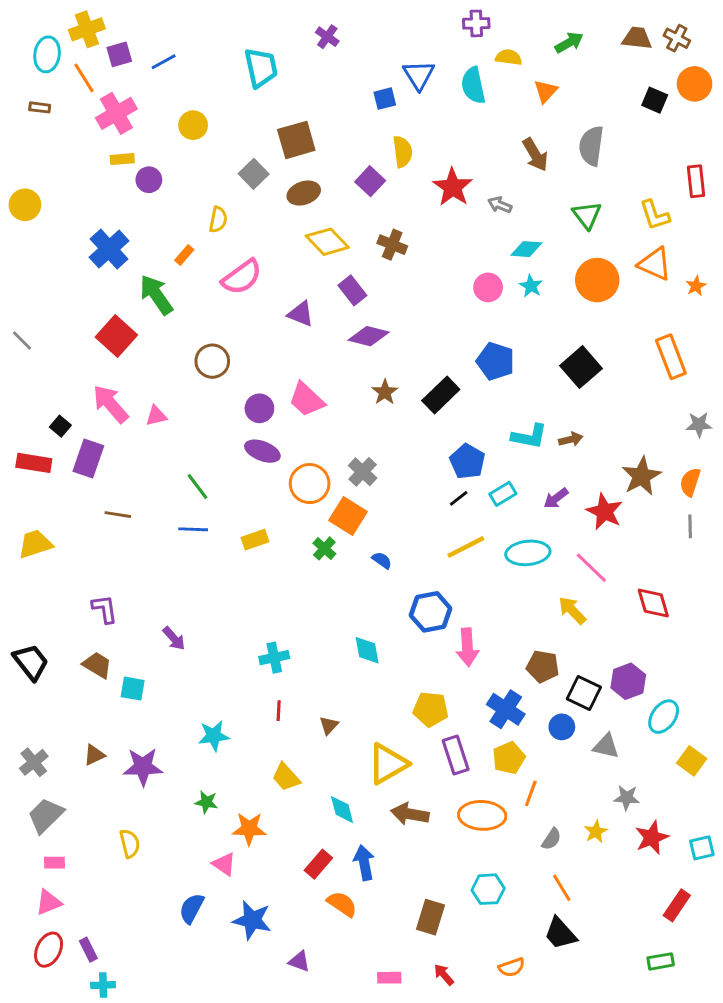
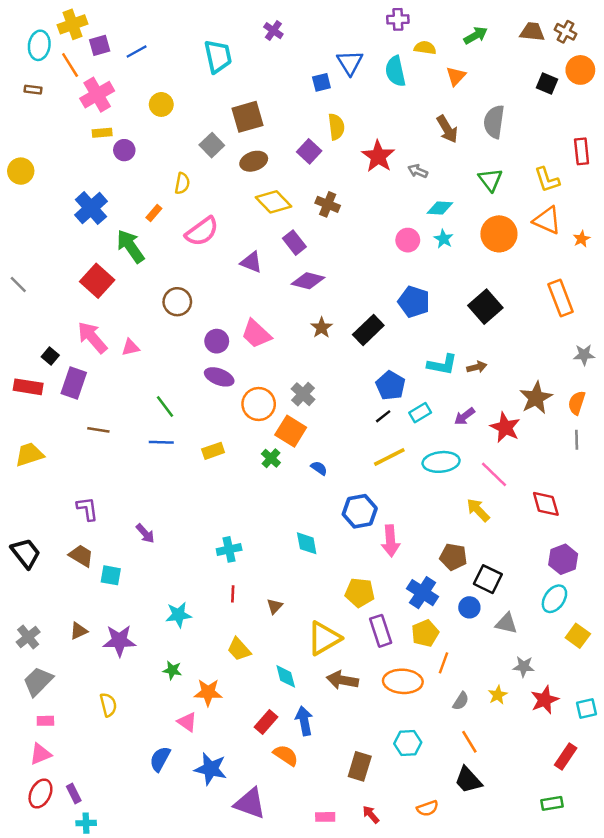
purple hexagon: (628, 681) -> (563, 559), moved
purple triangle: (299, 961) -> (250, 803), size x1.8

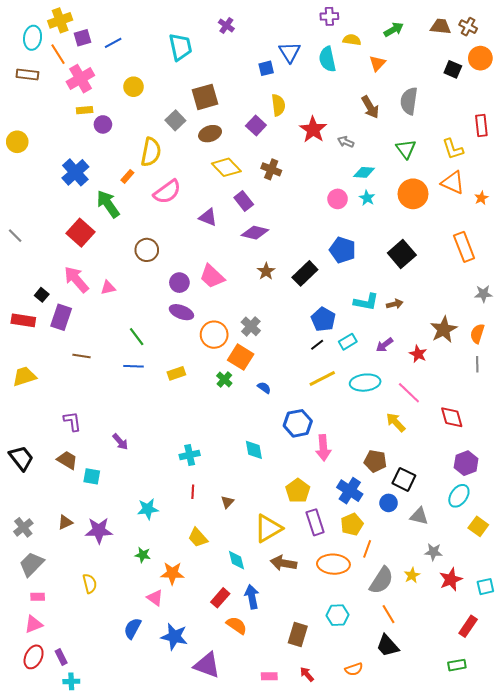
brown rectangle: (33, 90) -> (27, 74), size x1.5
yellow semicircle: (182, 183) -> (151, 152), size x1.6
red star: (505, 427) -> (418, 354), size x0.7
yellow pentagon: (360, 593) -> (298, 491), turned 30
gray semicircle: (461, 701) -> (381, 580), size x1.8

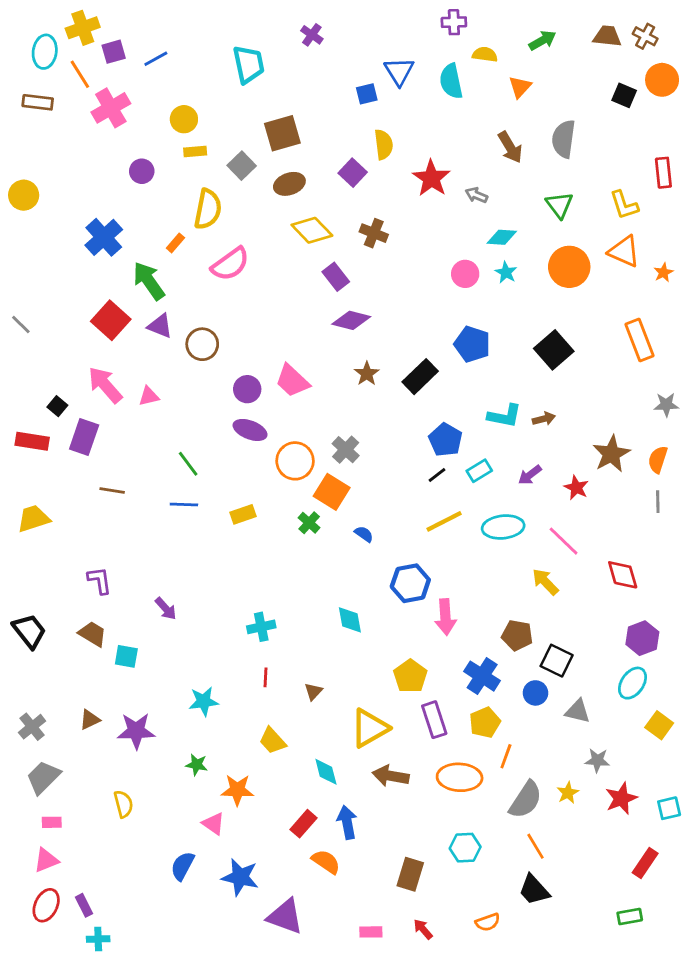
yellow rectangle: (85, 110) -> (195, 152), moved
purple triangle: (208, 217) -> (160, 326), moved

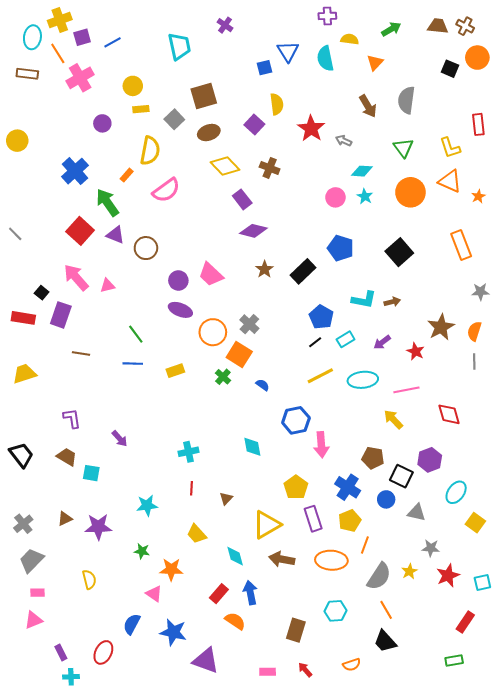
pink line: (564, 541) -> (406, 390), turned -55
purple hexagon: (642, 638) -> (430, 460), moved
red ellipse: (46, 905) -> (103, 652), moved

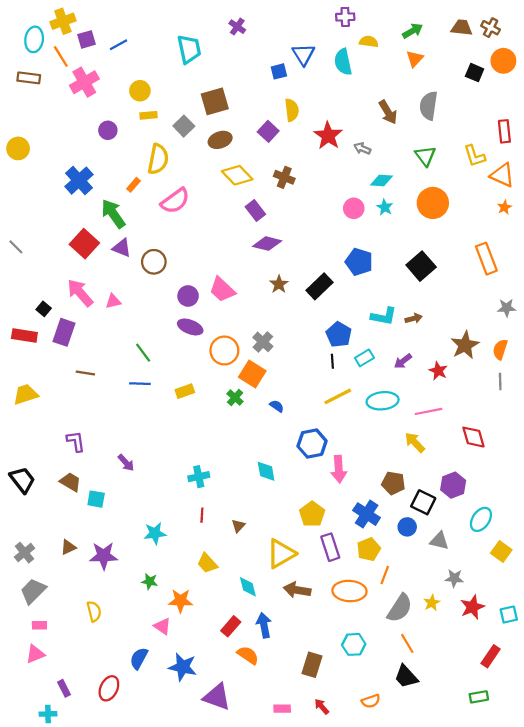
orange triangle: (375, 63) -> (415, 59), moved
orange triangle: (450, 181) -> (502, 175), moved
black line: (315, 342) -> (332, 361), turned -56
cyan cross: (71, 677) -> (48, 714), moved

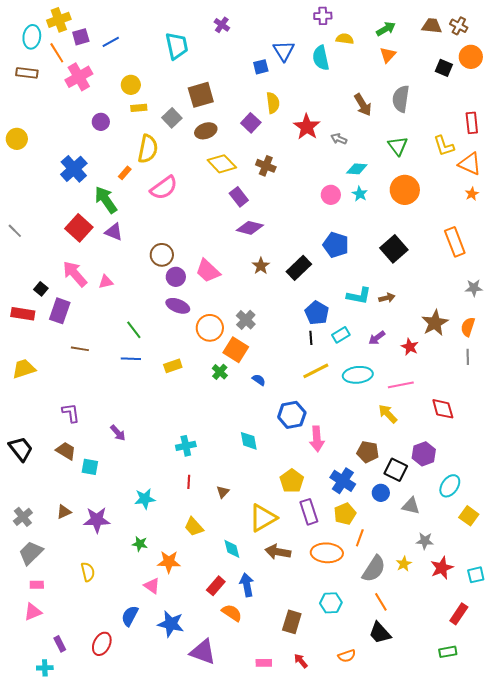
brown circle: (154, 262) -> (162, 255), moved

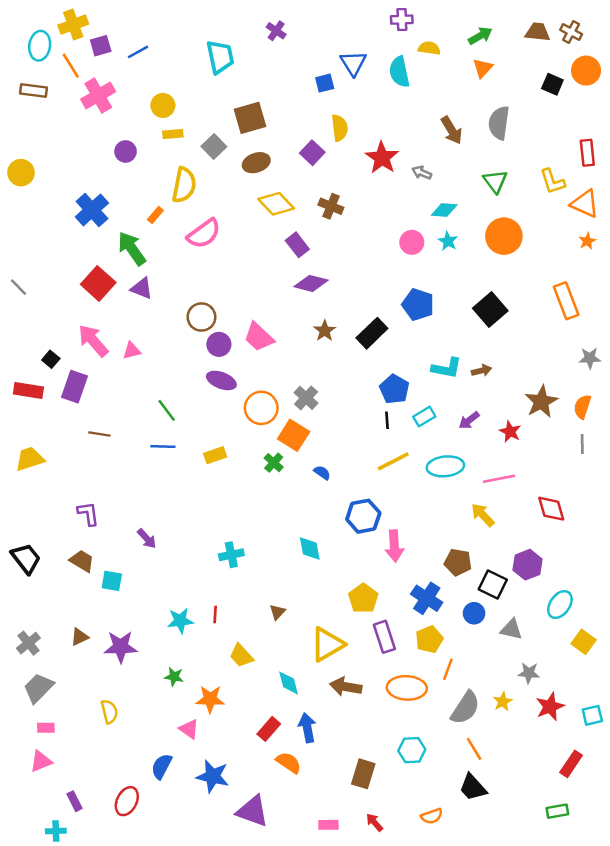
red line: (189, 482) -> (215, 614), moved

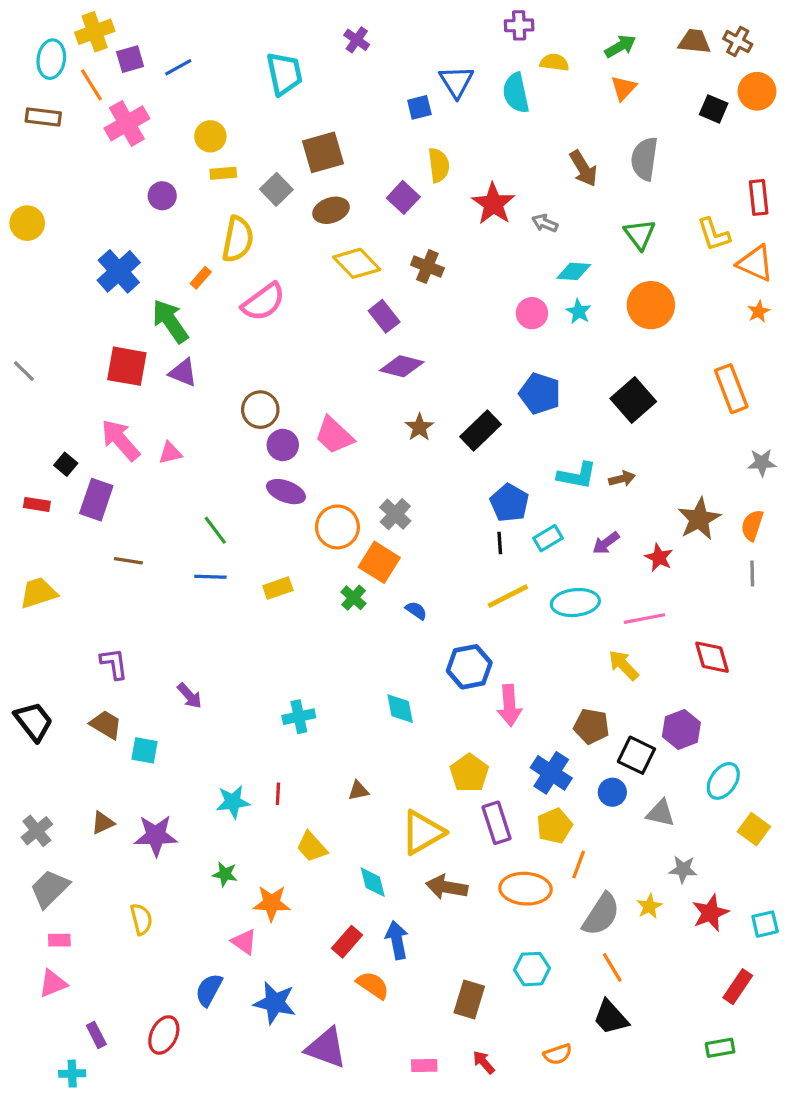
red square: (98, 283) -> (127, 366), turned -32
red rectangle: (28, 390) -> (37, 504), size x0.7
brown triangle: (277, 612) -> (358, 791), turned 35

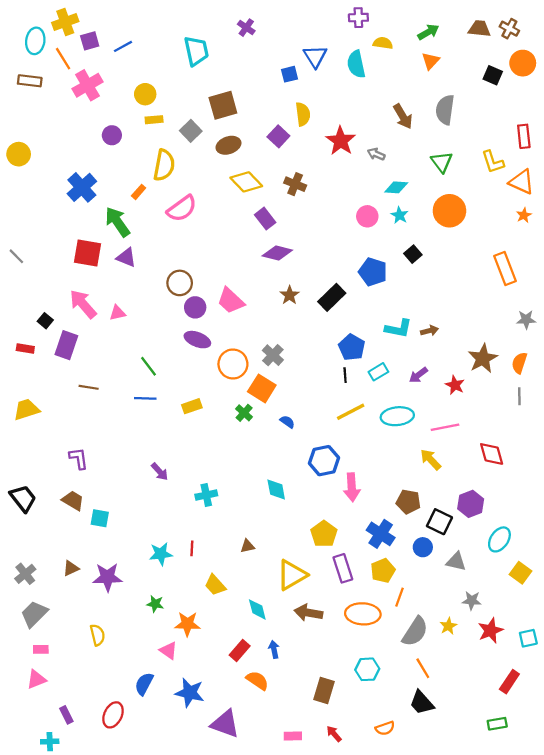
black square: (633, 400) -> (413, 254), moved, size x0.6
purple arrow: (190, 696) -> (160, 472), moved
blue arrow: (397, 940) -> (274, 649), size x0.7

